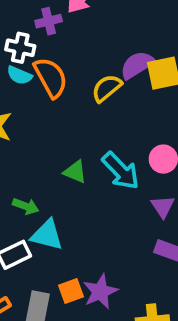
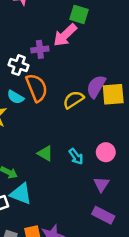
purple semicircle: (137, 65) -> (96, 86), turned -35
cyan semicircle: (19, 75) -> (15, 97), moved
cyan arrow: (121, 171) -> (76, 157), size x0.6

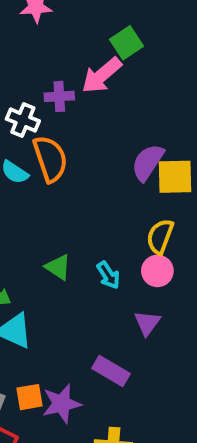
green square: (79, 14) -> (127, 43), turned 36
yellow semicircle: (73, 100) -> (160, 237), moved, turned -40
purple rectangle: (103, 215) -> (111, 371), moved

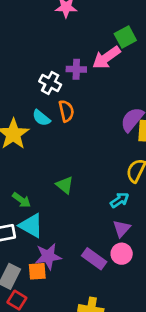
orange semicircle: (50, 159) -> (66, 111), size x0.7
pink circle: (157, 271) -> (122, 254), moved
cyan arrow: (108, 275) -> (120, 200), moved, turned -96
purple star: (62, 404) -> (48, 256), moved

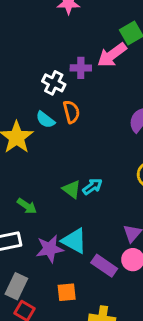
cyan arrow: (120, 200) -> (92, 186), moved
cyan triangle: (31, 225) -> (74, 241), moved
purple star: (48, 256) -> (50, 249), moved
orange square: (37, 271) -> (67, 292), moved

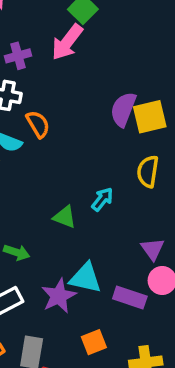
purple cross: (81, 68) -> (18, 56), moved
cyan arrow: (92, 186) -> (102, 199), moved

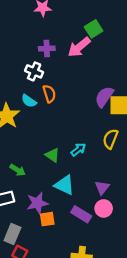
cyan triangle: (85, 278) -> (64, 185), moved
orange square: (94, 342) -> (47, 219), moved

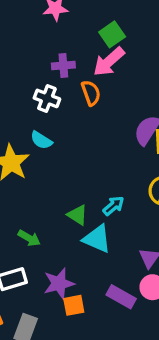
green square: (94, 29) -> (112, 34), moved
orange semicircle: (49, 94) -> (91, 93), moved
cyan triangle: (64, 185) -> (97, 239), moved

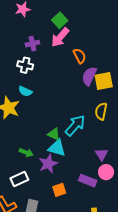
orange semicircle: (91, 93) -> (80, 56), moved
cyan arrow: (114, 206) -> (75, 125), size x1.6
cyan triangle: (97, 239) -> (57, 148), moved
purple star: (59, 283) -> (48, 164), moved

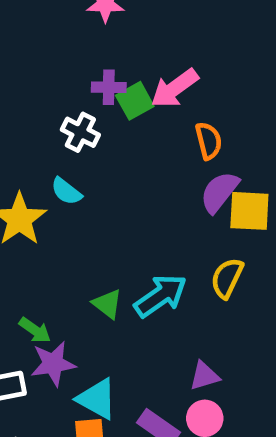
green square: (60, 20) -> (135, 101), moved
cyan triangle: (57, 148) -> (97, 399), moved
purple triangle: (102, 154) -> (204, 376), turned 32
purple star: (48, 164) -> (53, 364), moved

